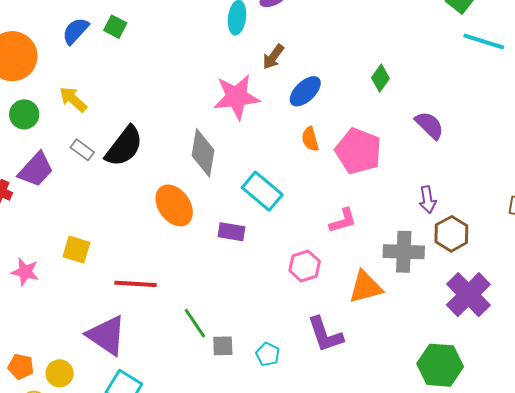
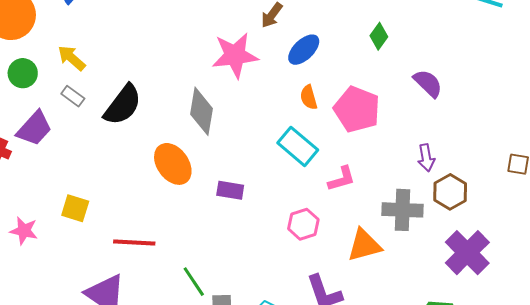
gray rectangle: (82, 150) -> (73, 96), moved
cyan rectangle: (262, 191) -> (298, 146), moved

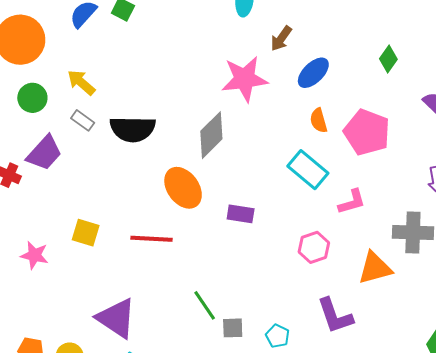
black semicircle: (123, 105) -> (133, 129), turned 54
gray diamond: (202, 111) -> (211, 135), turned 36
red line: (134, 242) -> (151, 239), moved

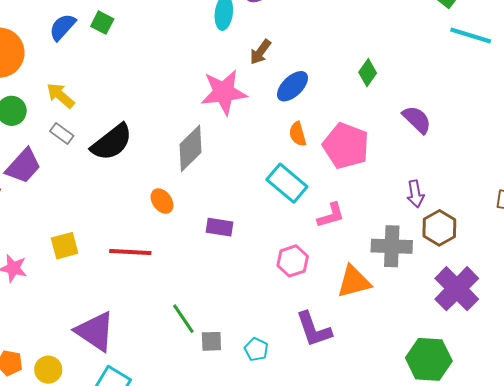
black semicircle: (133, 129) -> (112, 142), turned -39
orange ellipse: (183, 188) -> (162, 201), size x0.6
yellow square: (86, 233) -> (65, 246), turned -32

